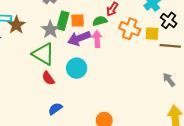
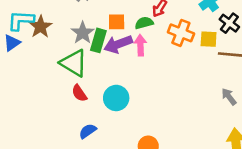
green rectangle: (63, 21) -> (98, 40), moved
cyan circle: (77, 68) -> (116, 98), moved

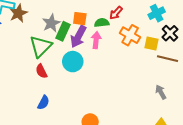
purple arrow: (118, 44) -> (78, 37), turned -50
green triangle: (74, 63) -> (41, 46), turned 35
cyan circle: (116, 98) -> (73, 62), moved
blue semicircle: (88, 131) -> (43, 103), turned 144

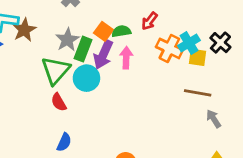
cyan cross: (157, 13) -> (189, 43), moved
orange square: (80, 19) -> (104, 31), turned 32
green semicircle: (102, 23) -> (121, 31), moved
brown line: (168, 59) -> (198, 93), moved
cyan circle: (73, 62) -> (86, 78), moved

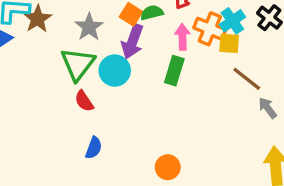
green rectangle: (83, 49) -> (174, 71), moved
yellow square: (197, 57) -> (229, 43), moved
pink arrow: (126, 58) -> (182, 37), moved
brown line: (198, 93) -> (247, 79), turned 32

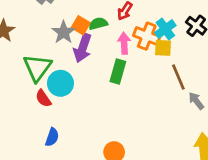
gray star: (89, 27) -> (64, 32), moved
cyan circle: (115, 71) -> (60, 83), moved
brown line: (247, 79) -> (178, 77), turned 30

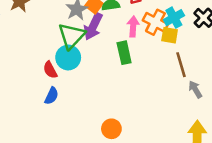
green triangle: (37, 68) -> (72, 36), moved
green rectangle: (118, 71) -> (124, 53), turned -35
blue semicircle: (52, 137) -> (52, 96), moved

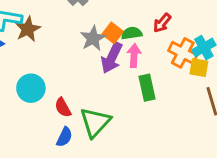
pink arrow: (133, 26) -> (134, 55), moved
green triangle: (72, 36) -> (95, 122), moved
cyan circle: (68, 57) -> (31, 88), moved

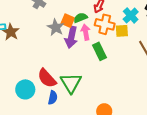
orange cross: (183, 53) -> (105, 24), moved
yellow square: (199, 68) -> (122, 31), moved
cyan circle: (31, 88) -> (25, 89), moved
red semicircle: (63, 107) -> (47, 78), size x1.5

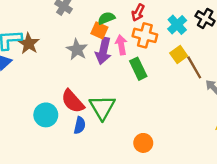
green semicircle: (80, 18) -> (106, 18), moved
gray star: (56, 27) -> (77, 50), moved
yellow square: (122, 31) -> (179, 54), moved, turned -32

